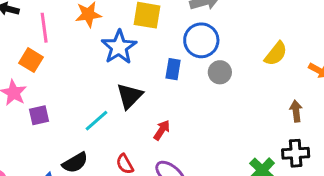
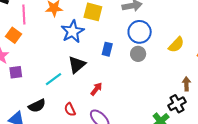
blue circle: (201, 40) -> (140, 32), moved
black cross: (296, 153) -> (177, 104), moved, turned -30

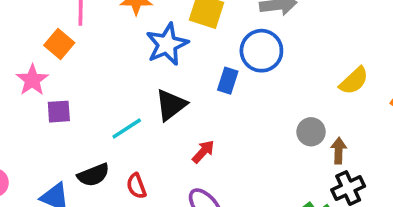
blue circle: (140, 32) -> (261, 51), moved
gray circle: (138, 54) -> (311, 132), moved
brown arrow: (186, 84) -> (339, 151), moved
red semicircle: (70, 109) -> (136, 186), moved

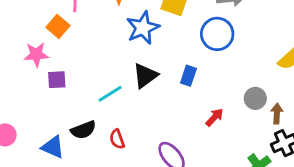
pink star: (32, 80) -> (36, 55), turned 30
blue rectangle: (228, 81) -> (188, 76), moved
red arrow: (203, 152) -> (214, 117), moved

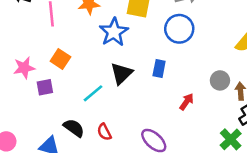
orange square: (58, 26) -> (60, 59), moved
black semicircle: (83, 130) -> (74, 128), turned -115

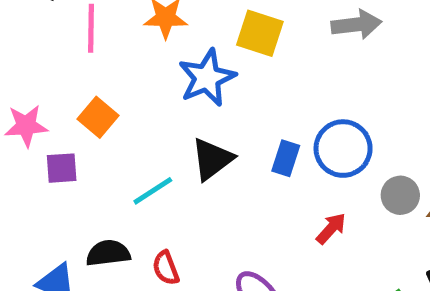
blue circle: (179, 29) -> (343, 149), moved
black semicircle: (74, 128) -> (108, 253), turned -50

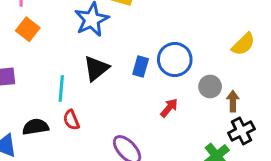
orange square: (98, 117) -> (28, 29), moved
cyan line: (153, 191) -> (61, 88), turned -50
red semicircle: (166, 268) -> (71, 120), moved

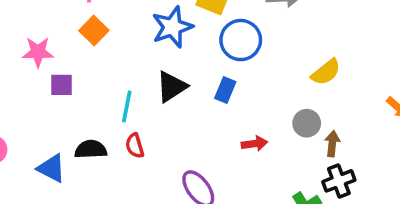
yellow semicircle: (243, 44) -> (326, 72), moved
blue circle: (175, 60) -> (241, 40), moved
red arrow: (169, 108) -> (254, 144), turned 36

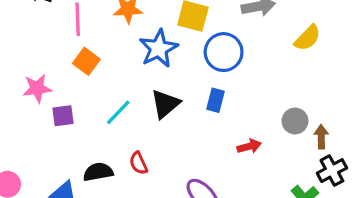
yellow semicircle: (326, 72) -> (307, 38), moved
cyan line: (127, 106) -> (118, 112), moved, turned 40

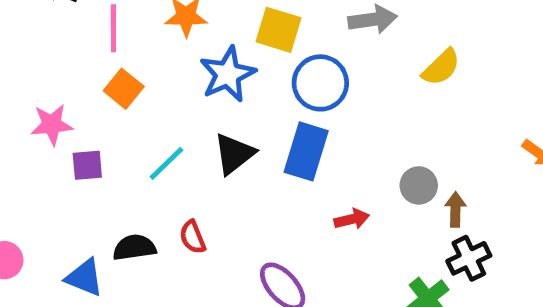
blue rectangle: (215, 100) -> (306, 151), size x1.6

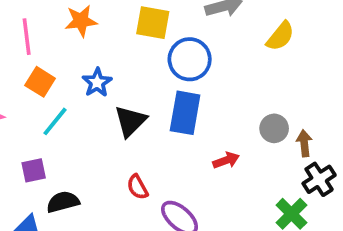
blue star: (228, 74) -> (97, 83), moved, size x0.7
cyan line: (166, 163) -> (55, 121), moved
purple square: (87, 165) -> (34, 170), moved
red semicircle: (193, 237) -> (137, 187), moved

